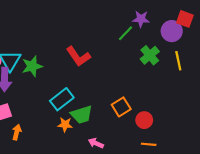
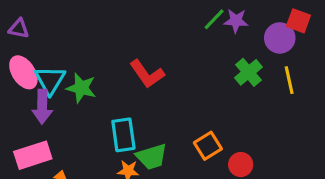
green line: (126, 33) -> (214, 19), moved
green star: (32, 66) -> (81, 88), turned 30
cyan rectangle: (62, 99) -> (123, 135), turned -60

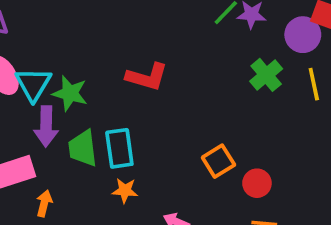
red L-shape: (147, 74) -> (147, 77), turned -39
purple arrow: (42, 107) -> (46, 126), moved
green trapezoid: (152, 157) -> (83, 148), moved, turned 100

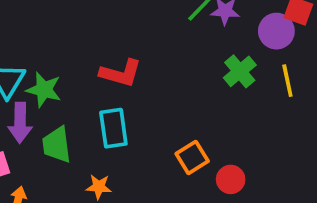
cyan rectangle: (119, 148) -> (113, 128), moved

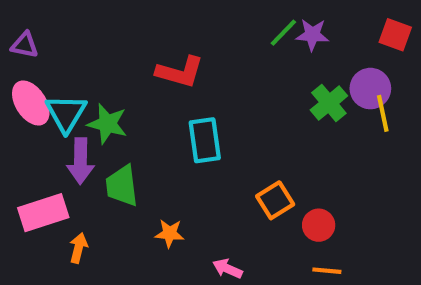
purple circle: (276, 31) -> (370, 89), moved
red L-shape: (121, 73) -> (180, 72), moved
cyan rectangle: (113, 128) -> (205, 140), moved

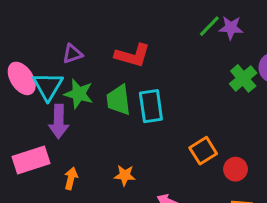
purple triangle: (25, 45) -> (72, 54), moved, turned -30
green trapezoid: (122, 186) -> (119, 100), moved
orange arrow: (78, 248) -> (71, 178), moved

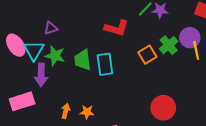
red L-shape: (132, 55) -> (117, 28), moved
orange square: (203, 151) -> (147, 55), moved
red circle: (235, 169) -> (163, 108), size x1.5
orange arrow: (71, 178) -> (66, 111), moved

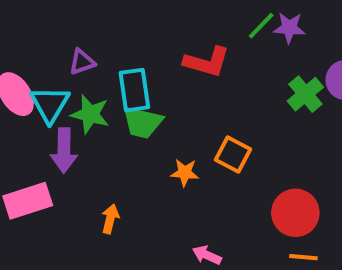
orange square: (147, 55) -> (233, 154), moved, turned -30
green trapezoid: (83, 60) -> (142, 122), turned -70
cyan rectangle: (105, 64) -> (134, 90), moved
orange star: (87, 112) -> (185, 173), moved

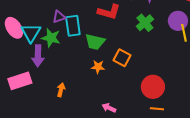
purple triangle: (82, 62) -> (59, 17), moved
green cross: (305, 94) -> (145, 23), moved
green trapezoid: (142, 122) -> (95, 42), moved

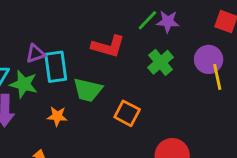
orange star: (98, 67) -> (57, 116), moved

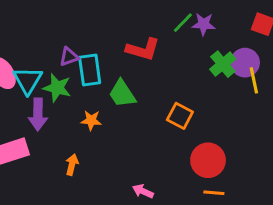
green cross: (161, 62) -> (223, 64), moved
green trapezoid: (88, 90) -> (122, 94), turned 44
orange square: (127, 113) -> (180, 116), moved

